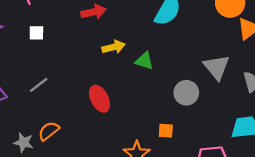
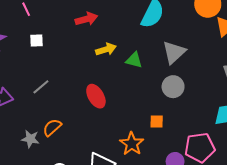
gray triangle: (217, 67) -> (174, 52), moved, turned 30

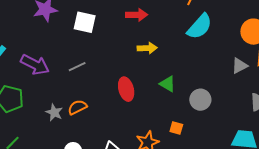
white square: (36, 40) -> (85, 22), size x1.6
gray triangle: (174, 52) -> (240, 66), moved, size x0.7
green triangle: (134, 60) -> (168, 84), moved

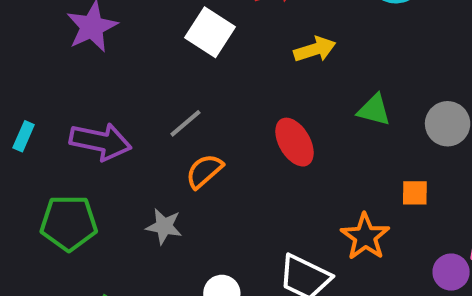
white square: (85, 22) -> (210, 32), moved, turned 35
orange semicircle: (77, 107) -> (204, 171), moved

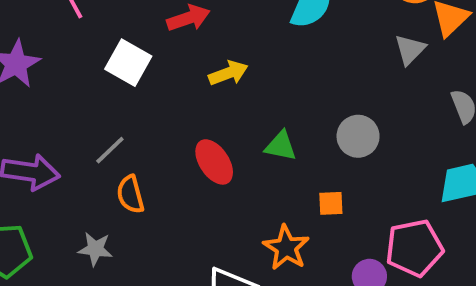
green triangle: (374, 110) -> (281, 146), moved
orange semicircle: (204, 171) -> (130, 194), turned -60

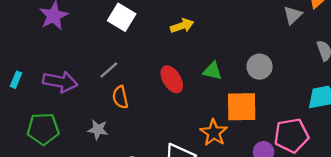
orange square: (331, 203) -> (242, 107), size x2.0

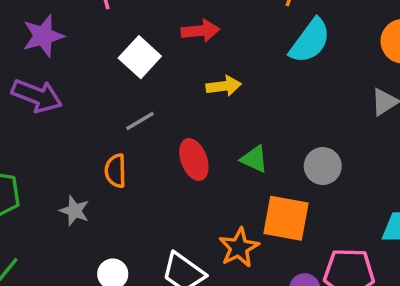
gray line: (109, 70) -> (140, 121), moved
purple arrow: (60, 82) -> (37, 96), moved

